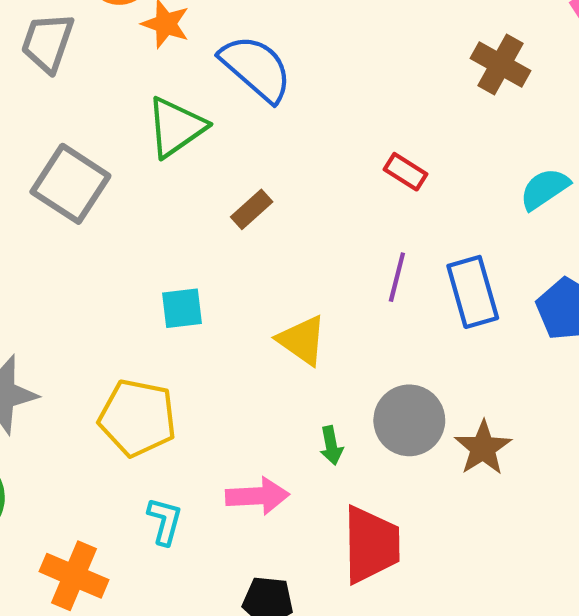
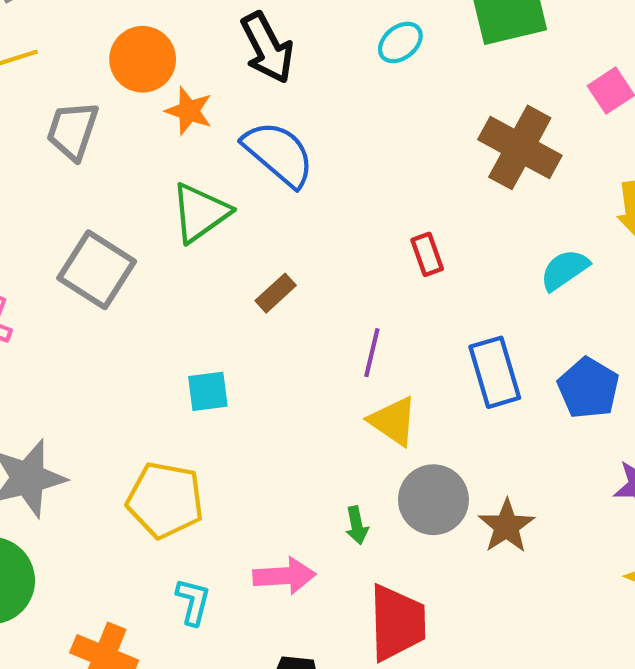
brown cross: (501, 64) -> (520, 147), size x1.4
red rectangle: (406, 172) -> (427, 254), turned 39
purple line: (397, 277) -> (372, 353), moved
yellow triangle: (302, 340) -> (393, 421), moved

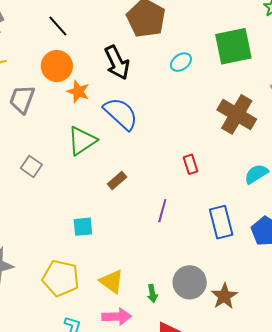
gray square: (97, 270) -> (31, 166), size x0.6
yellow triangle: (393, 421) -> (112, 281), moved

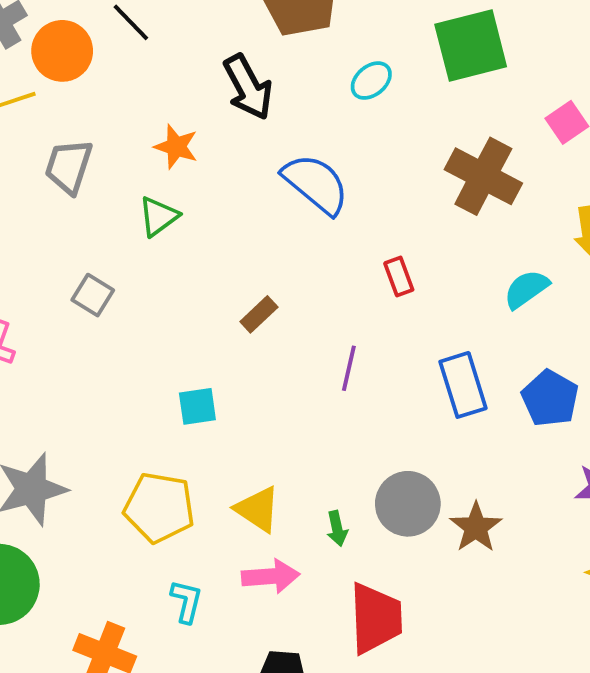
orange circle: (57, 66) -> (62, 51), moved
blue semicircle: (121, 114) -> (316, 184), moved
green triangle: (82, 141) -> (158, 216), moved, size x0.7

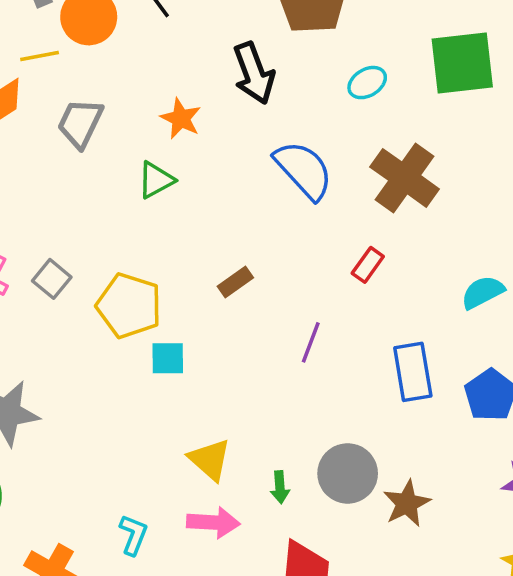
brown cross: (483, 176) -> (405, 178), moved
red rectangle: (399, 277) -> (368, 265), turned 48
gray square: (93, 295) -> (52, 279), moved
yellow pentagon: (159, 508) -> (129, 306), moved

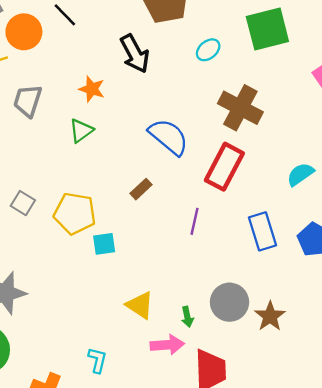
blue semicircle: (304, 170) -> (169, 137), moved
red rectangle: (368, 265) -> (224, 167), size x2.0
pink arrow: (213, 522) -> (167, 345), moved

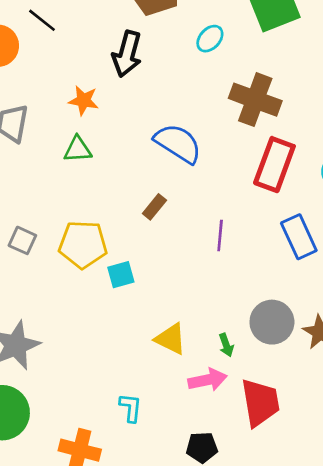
black arrow: (135, 54) -> (127, 54), turned 51
green triangle: (81, 131) -> (78, 149), turned 40
red rectangle: (224, 167) -> (274, 165), moved

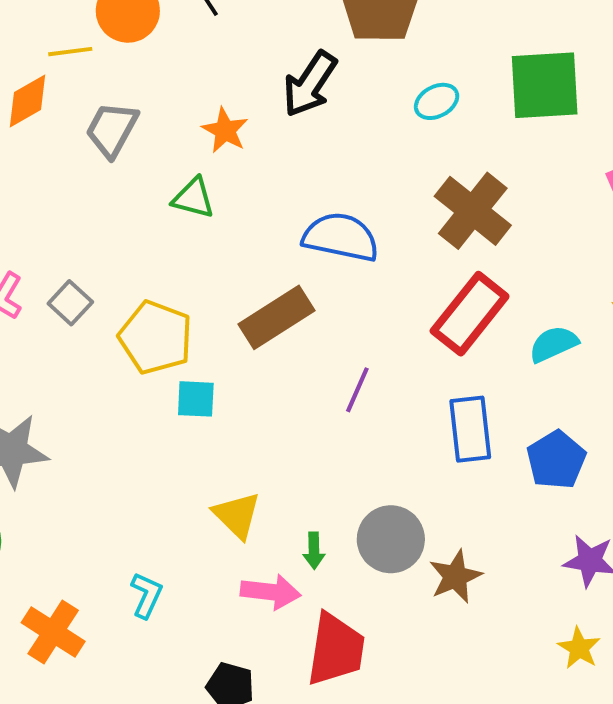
blue semicircle: (178, 143) -> (341, 237), turned -39
brown rectangle: (154, 207) -> (276, 317), size x1.8

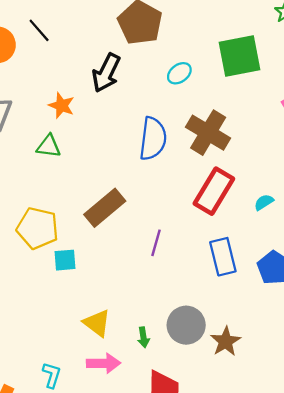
blue semicircle: (341, 237) -> (153, 139), moved, turned 93
cyan semicircle: (554, 344) -> (264, 202), size x0.7
pink arrow: (271, 592) -> (104, 363), moved

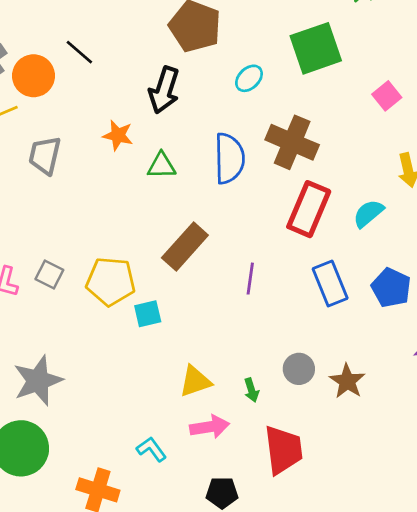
green triangle: (49, 146) -> (161, 166), moved
cyan semicircle: (264, 202) -> (368, 213), size x1.4
yellow triangle: (97, 323) -> (195, 381), turned -48
gray circle: (186, 325) -> (299, 369), size x0.7
cyan L-shape: (52, 375) -> (151, 449), turned -45

